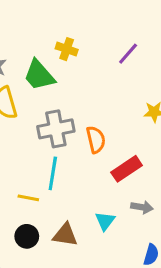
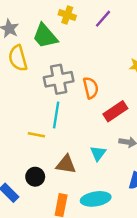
purple line: (128, 54) -> (103, 19), moved
black circle: (27, 236) -> (35, 177), moved

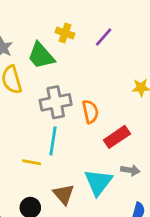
cyan triangle: (98, 153) -> (98, 182), size x1.6
brown triangle: (66, 164) -> (64, 194), turned 40

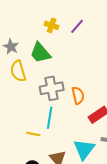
yellow cross: (65, 33) -> (52, 25), moved
purple line: (104, 37) -> (77, 26), moved

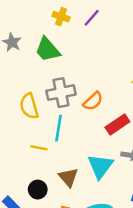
yellow semicircle: (18, 71) -> (29, 106), moved
orange semicircle: (78, 95) -> (93, 101), turned 60

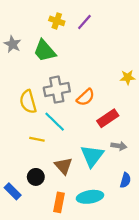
cyan line: (59, 128) -> (55, 122), turned -55

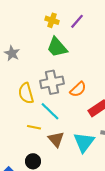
gray star: (13, 44) -> (12, 53), moved
green trapezoid: (45, 51) -> (57, 47), moved
brown triangle: (63, 166) -> (56, 139), moved

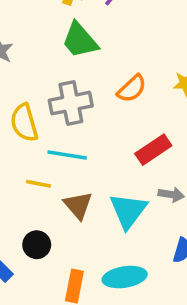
orange semicircle: (78, 89) -> (132, 89), moved
cyan line: (50, 111) -> (67, 155), turned -35

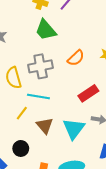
yellow line: (39, 184) -> (22, 113), turned -64

